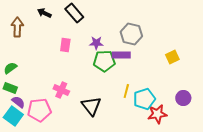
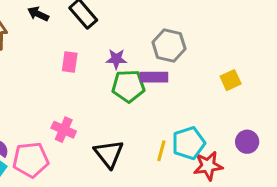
yellow line: (126, 91) -> (161, 151), moved

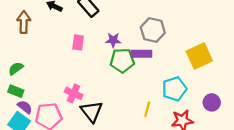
yellow square: (231, 80) -> (199, 56), size x1.6
cyan pentagon: (188, 143) -> (174, 89), moved
black triangle: (109, 154) -> (92, 112), moved

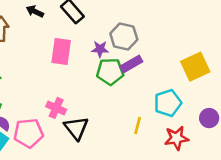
gray hexagon: (153, 30) -> (124, 36), moved
pink rectangle: (78, 42) -> (61, 52), size x1.5
purple rectangle: (141, 54) -> (131, 64), turned -30

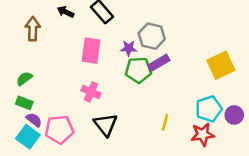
cyan pentagon: (168, 103) -> (209, 109), moved
pink cross: (56, 108) -> (91, 92), moved

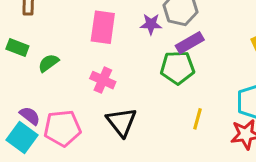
green pentagon: (138, 70) -> (177, 68), moved
green semicircle: (24, 79) -> (48, 63), moved
green rectangle: (24, 103) -> (17, 47), moved

